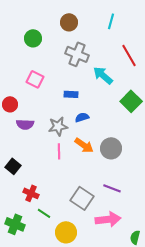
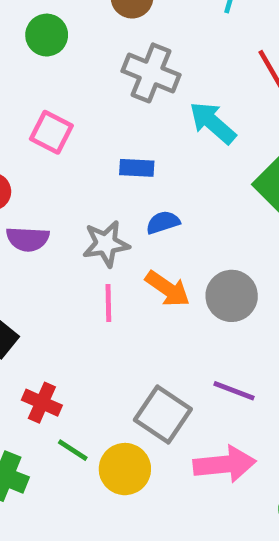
yellow circle: (66, 232) -> (125, 469), moved

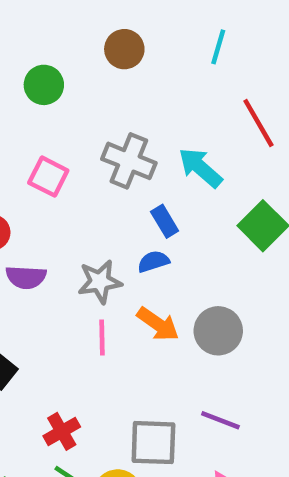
gray cross: (151, 73) -> (129, 161), moved
blue rectangle: (137, 168) -> (165, 221), moved, turned 56
red cross: (42, 403) -> (62, 431), moved, turned 36
gray square: (163, 414) -> (153, 443), turned -32

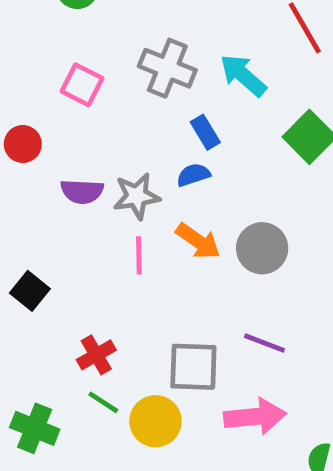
purple semicircle: (26, 277) -> (82, 191), moved

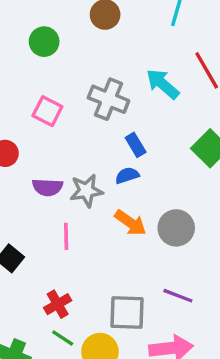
cyan arrow: (243, 75) -> (163, 84), moved
pink line: (139, 255) -> (66, 236), moved

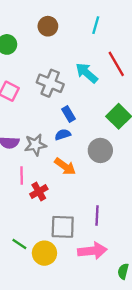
gray circle: (176, 228) -> (100, 150), moved
purple line: (178, 296) -> (97, 215), turned 72
red cross: (58, 304) -> (39, 192), moved

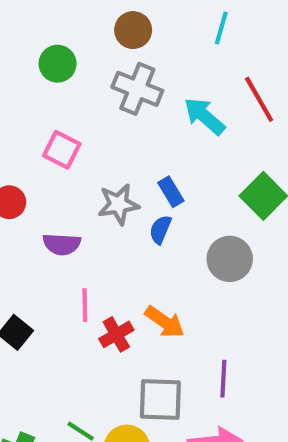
gray cross: (50, 83) -> (137, 89), moved
blue semicircle: (63, 135) -> (160, 230), turned -49
gray star: (35, 145) -> (118, 204), moved
orange arrow: (65, 166) -> (165, 322), moved

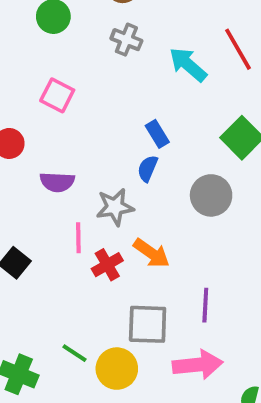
gray cross: (137, 89) -> (126, 40), size x0.7
gray star: (118, 204) -> (115, 207), moved

